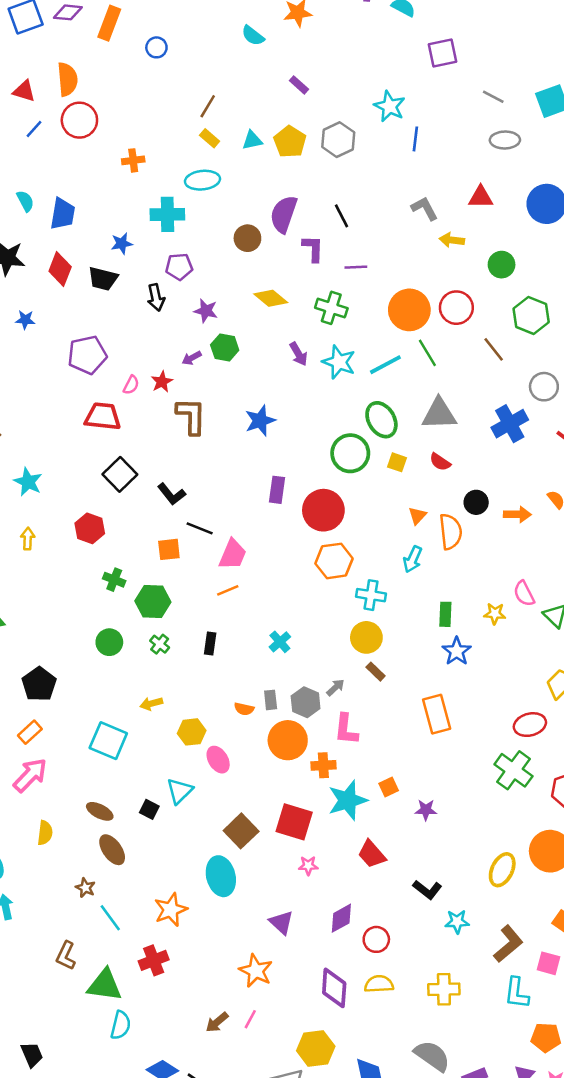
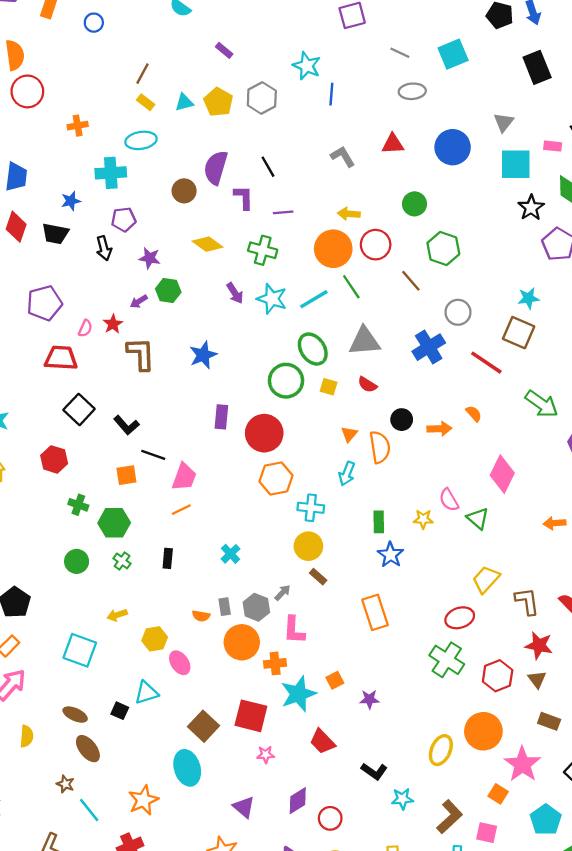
yellow arrow: (452, 240) -> (349, 214), moved
cyan triangle: (180, 791) -> (146, 693), turned 30

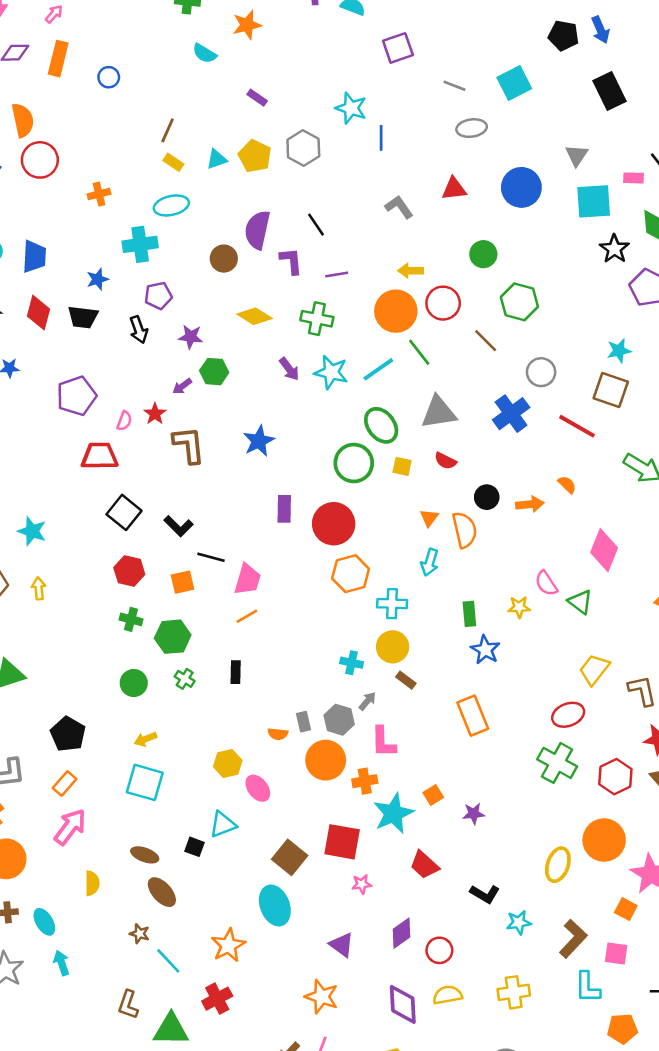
red hexagon: (54, 459) -> (129, 571), moved
cyan cross: (231, 554) -> (352, 663), moved, turned -30
yellow arrow: (117, 615) -> (145, 739), moved

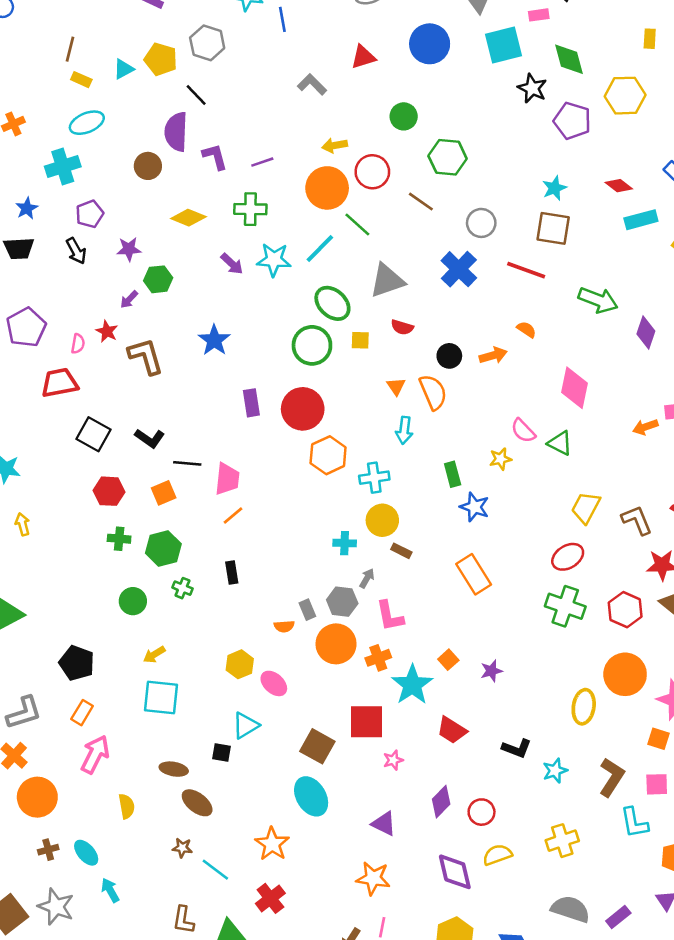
black line: (316, 225) -> (196, 95), moved

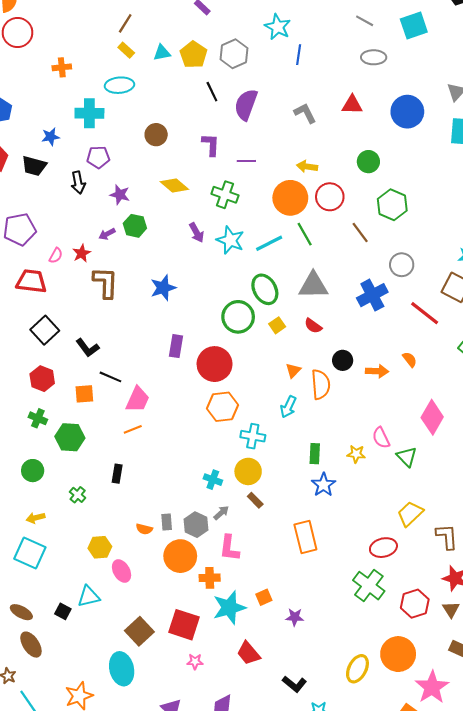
purple semicircle: (176, 132) -> (246, 105), moved
yellow square: (360, 340) -> (277, 325), turned 35
green cross: (182, 588) -> (78, 495), moved

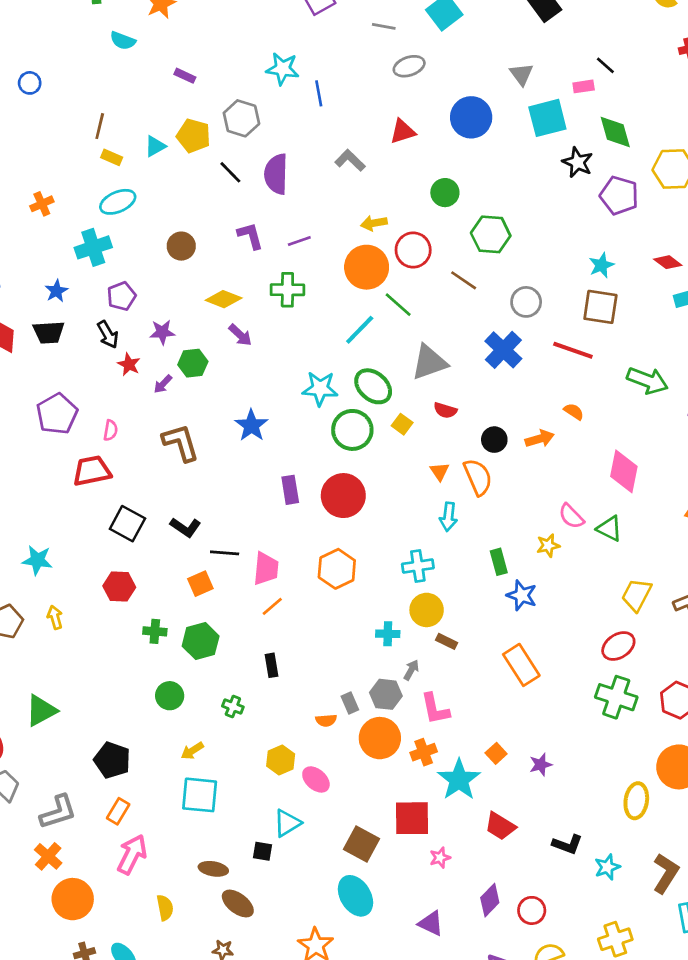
purple arrow: (197, 233) -> (240, 335), moved
cyan star: (230, 240) -> (320, 389), moved
red star: (82, 253) -> (129, 364), moved
red hexagon: (42, 379) -> (119, 587), moved
orange hexagon: (222, 407) -> (337, 569), moved

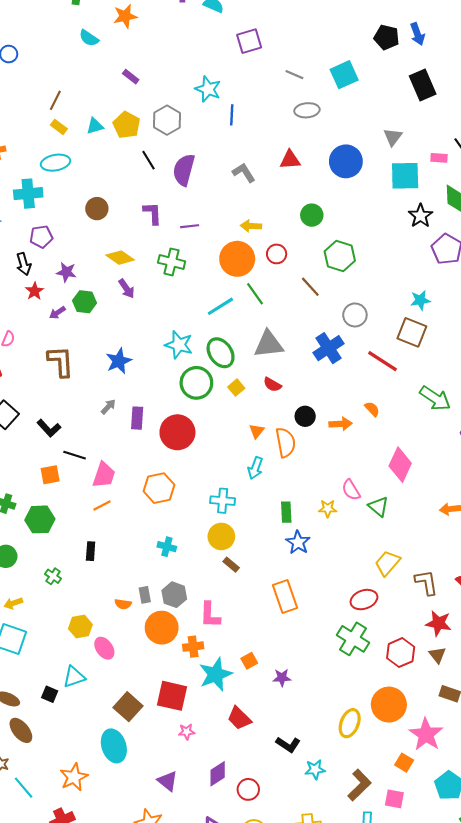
red circle: (413, 250) -> (277, 254), size x0.7
cyan cross: (388, 634) -> (167, 547), moved
gray arrow: (411, 670) -> (108, 407), moved

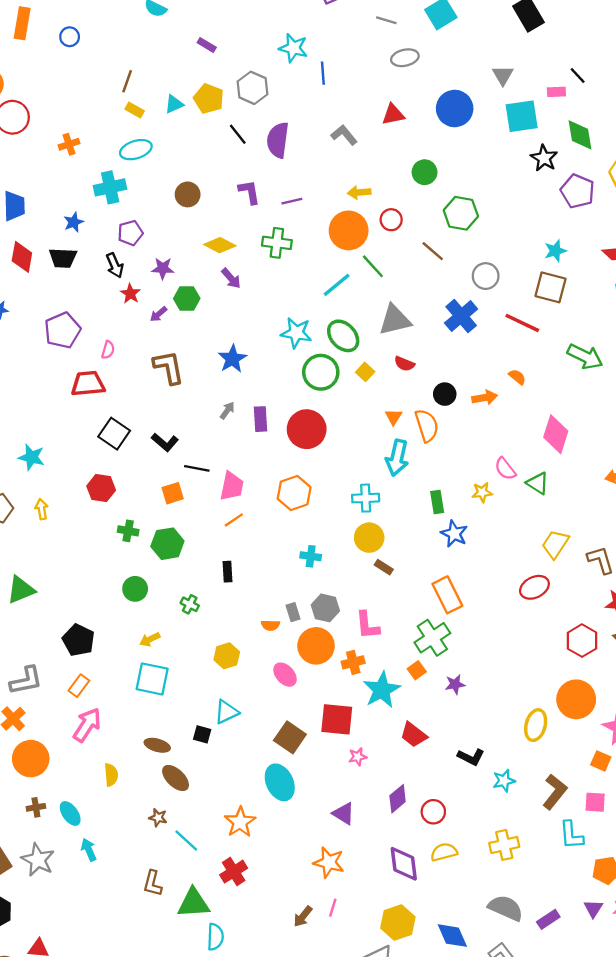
cyan arrow: (255, 468) -> (397, 458), size x1.4
green cross: (353, 639) -> (432, 638), moved, turned 32
pink ellipse: (104, 648) -> (285, 675), moved

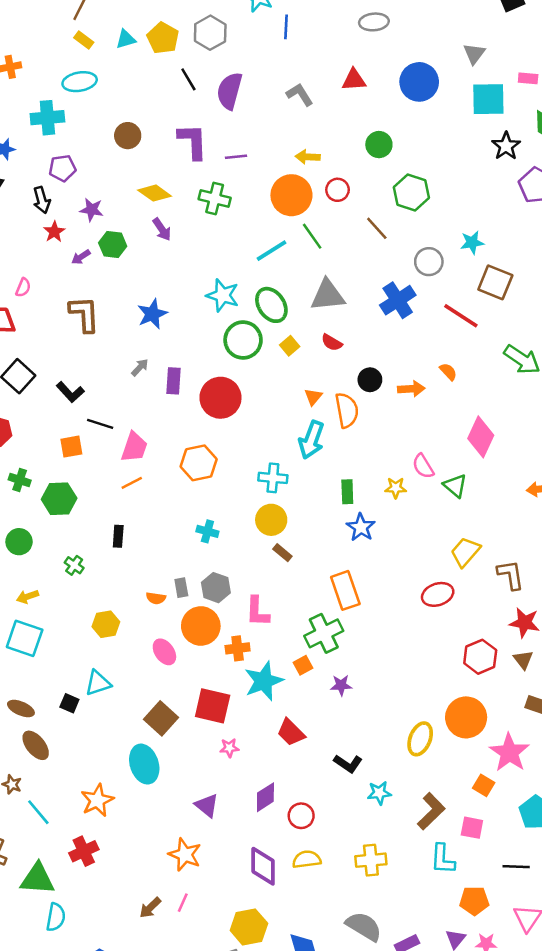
purple L-shape: (249, 192) -> (193, 141), size x1.4
cyan star: (555, 251) -> (472, 242), moved

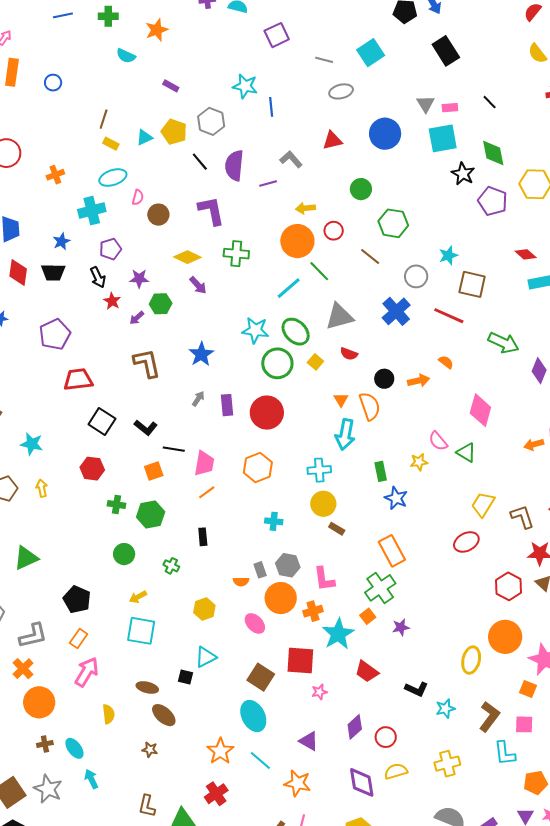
pink rectangle: (528, 78) -> (450, 108), moved
purple line: (236, 157) -> (268, 183), moved
pink semicircle: (23, 288) -> (138, 197), moved
cyan line: (38, 812) -> (260, 761), moved

